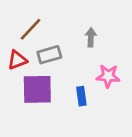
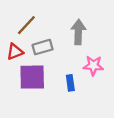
gray arrow: (91, 37) -> (78, 32), size x1.5

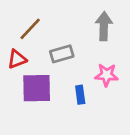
gray arrow: (78, 32) -> (104, 26), moved
gray rectangle: (43, 47) -> (62, 54), moved

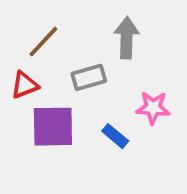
gray arrow: (104, 26) -> (127, 38), moved
blue rectangle: (80, 95) -> (115, 136), turned -42

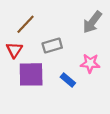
gray arrow: (127, 38) -> (92, 22), moved, turned -145
red triangle: (25, 85) -> (14, 50), turned -36

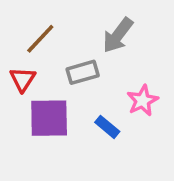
gray arrow: (92, 22) -> (118, 35), moved
pink star: (90, 63) -> (143, 100), turned -30

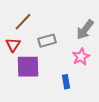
gray arrow: (118, 35) -> (85, 30), moved
blue rectangle: (107, 127) -> (66, 82), moved, turned 40

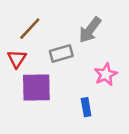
gray arrow: (85, 30) -> (90, 30), moved

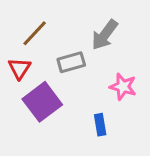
pink star: (106, 74) -> (123, 87), turned -30
purple square: (36, 87) -> (42, 102), turned -36

